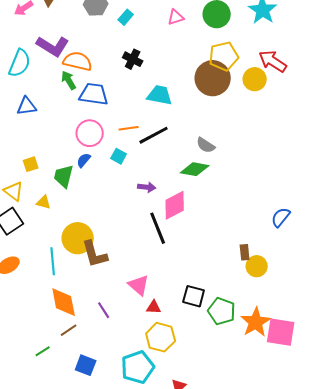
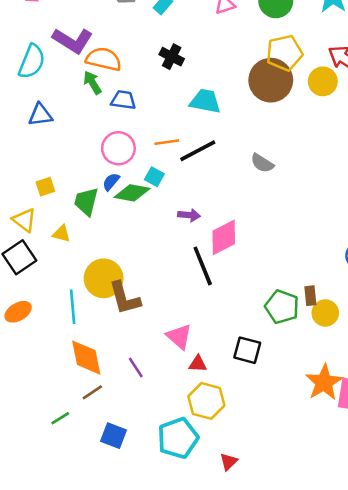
blue trapezoid: (94, 94) -> (123, 100), size x0.7
green diamond: (195, 169) -> (132, 193), moved
green pentagon: (222, 311) -> (282, 307), moved

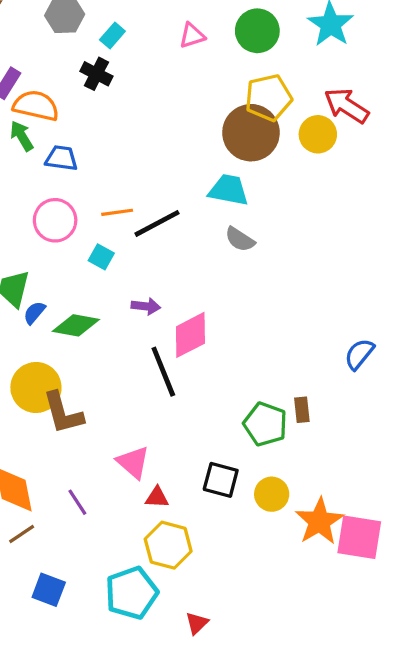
black cross: (172, 57) -> (96, 74), moved
cyan trapezoid: (205, 101) -> (229, 190), moved
blue semicircle: (111, 182) -> (34, 313), moved
green diamond: (132, 193) -> (76, 325), moved
yellow circle: (325, 313) -> (272, 494), moved

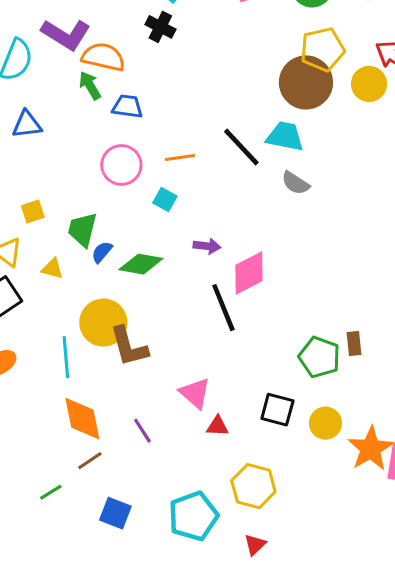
black line: (157, 223) -> (241, 147), moved, turned 75
yellow hexagon: (168, 545) -> (253, 486), moved

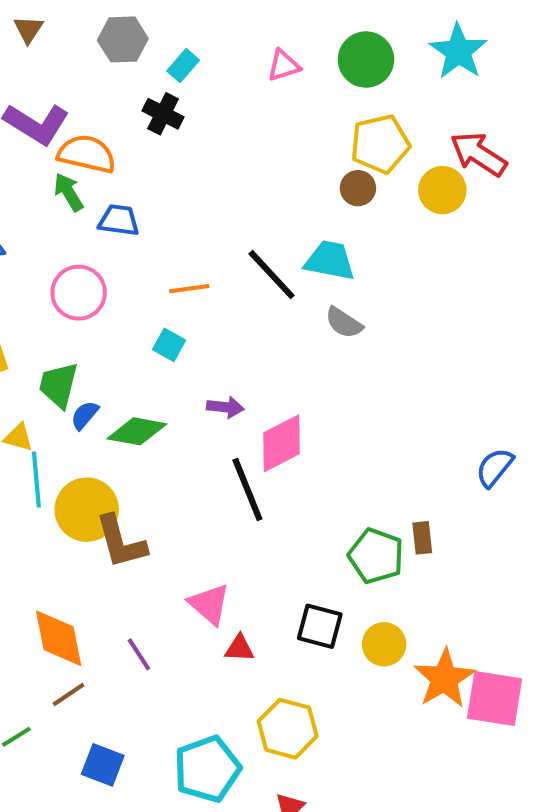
brown circle: (306, 82) -> (358, 188), size x0.5
pink circle: (121, 165) -> (79, 293), moved
cyan line: (66, 357) -> (36, 480), moved

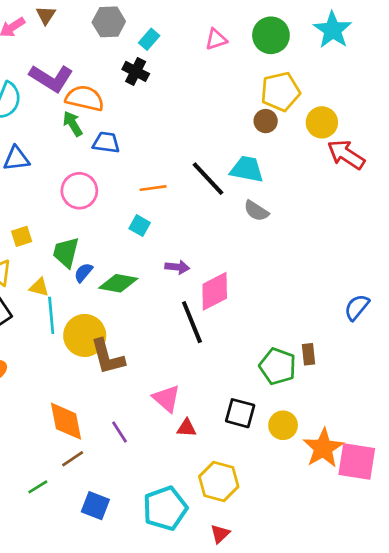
red arrow: (479, 154) -> (346, 155), moved

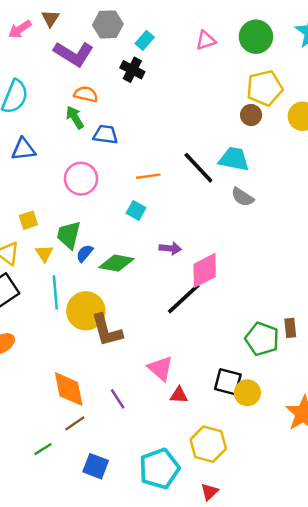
purple L-shape: (51, 78) -> (74, 54), moved
orange semicircle: (85, 98) -> (86, 94), size x0.7
yellow triangle: (39, 287) -> (44, 253), moved, turned 42
black line: (192, 322) -> (184, 299), turned 69
yellow circle: (283, 425) -> (247, 393), moved

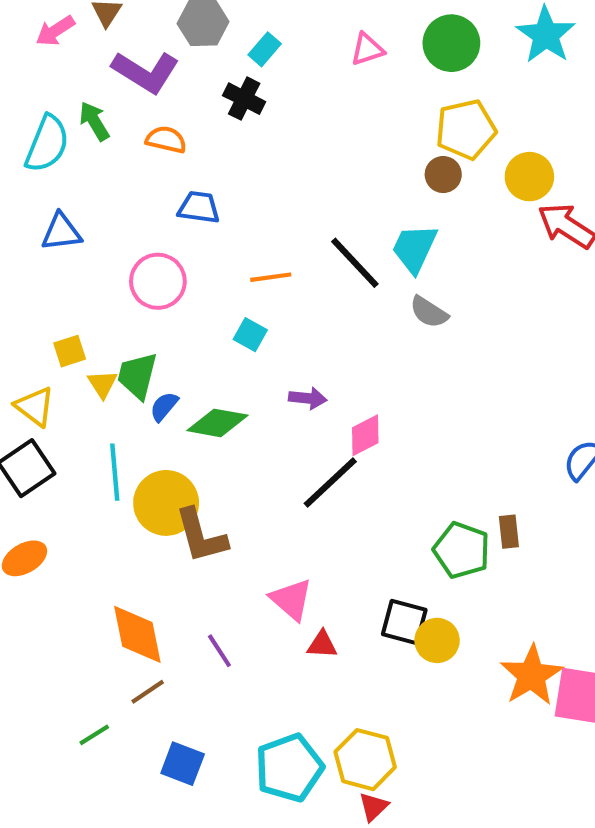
green arrow: (75, 117) -> (94, 121), moved
cyan trapezoid: (234, 159) -> (414, 248), turned -76
yellow triangle: (44, 253) -> (102, 384), moved
pink diamond: (205, 270) -> (365, 435), size x0.7
yellow hexagon: (208, 444) -> (365, 760), moved

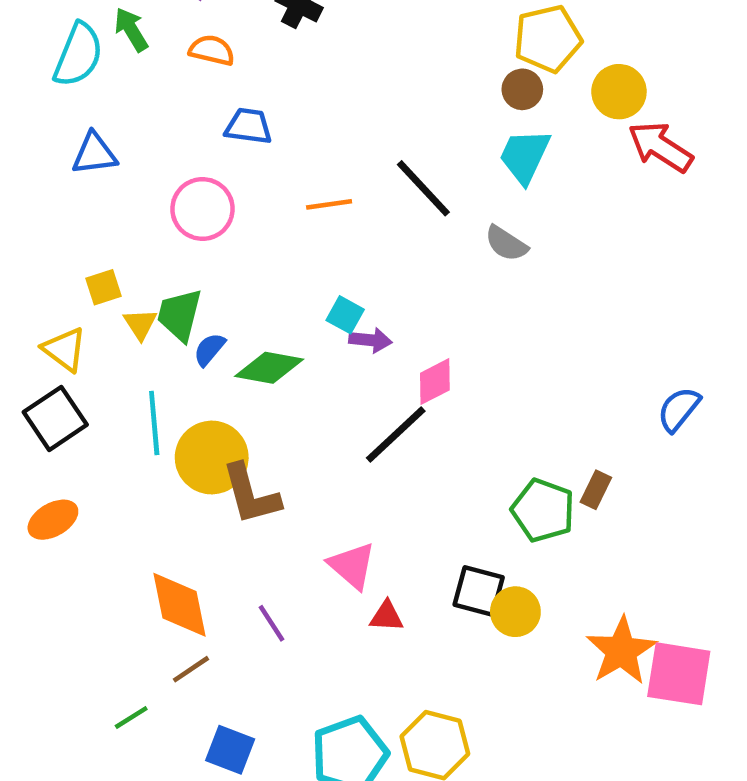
cyan trapezoid: (414, 248) -> (525, 156), moved
cyan square: (250, 335) -> (345, 315), moved
brown rectangle: (509, 532) -> (596, 490), turned 32

